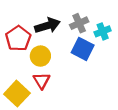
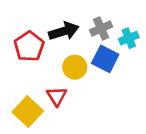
yellow circle: (40, 56) -> (75, 67), moved

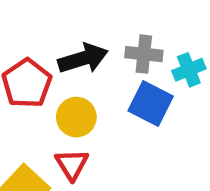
gray cross: (101, 28) -> (144, 54), turned 30
yellow circle: (75, 67) -> (76, 117), moved

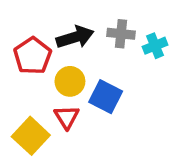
blue square: (151, 104) -> (106, 97), moved

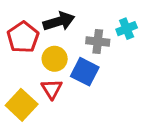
gray cross: (121, 34) -> (98, 41), moved

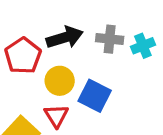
gray cross: (98, 41) -> (110, 39), moved

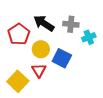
black arrow: (65, 37) -> (44, 23), turned -130
cyan cross: (143, 46) -> (89, 37), moved

